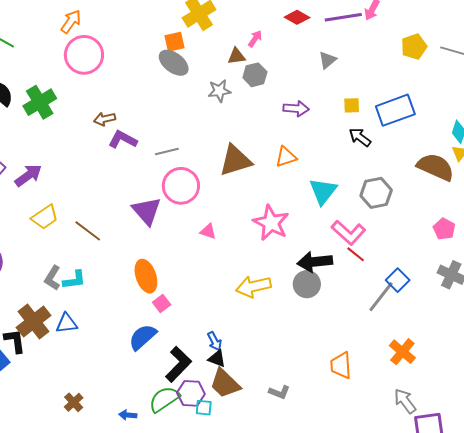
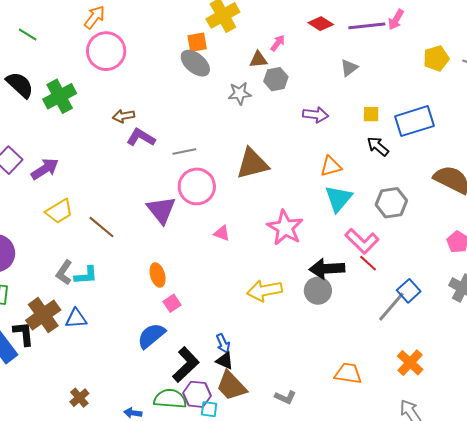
orange triangle: (286, 157) -> (331, 166), moved
orange ellipse: (146, 276) -> (158, 275), size x0.7
orange trapezoid: (341, 365) -> (348, 373), turned 100
green semicircle: (164, 399) -> (170, 399), turned 36

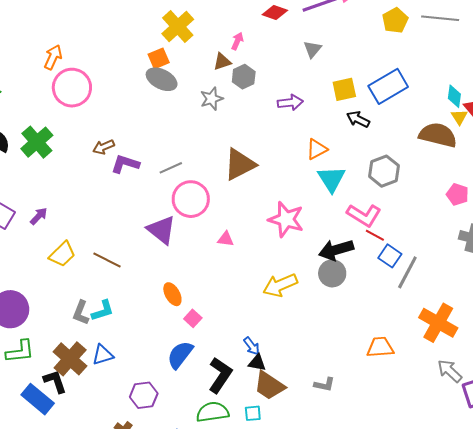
yellow square: (371, 114) -> (344, 89), size x1.4
purple arrow: (45, 169) -> (39, 216), size x0.7
blue square: (409, 291) -> (390, 256), moved
orange cross: (410, 363) -> (438, 323), size x1.4
purple hexagon: (197, 394) -> (144, 395), moved

